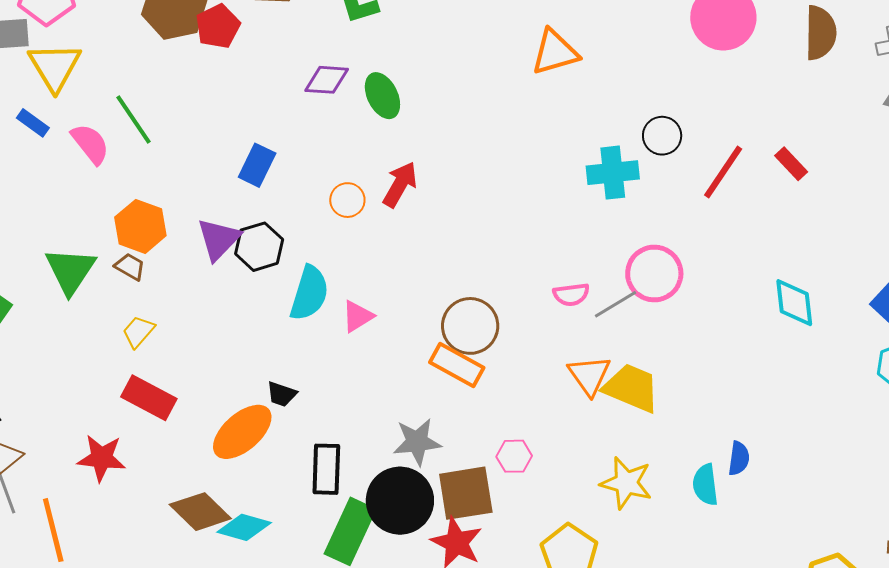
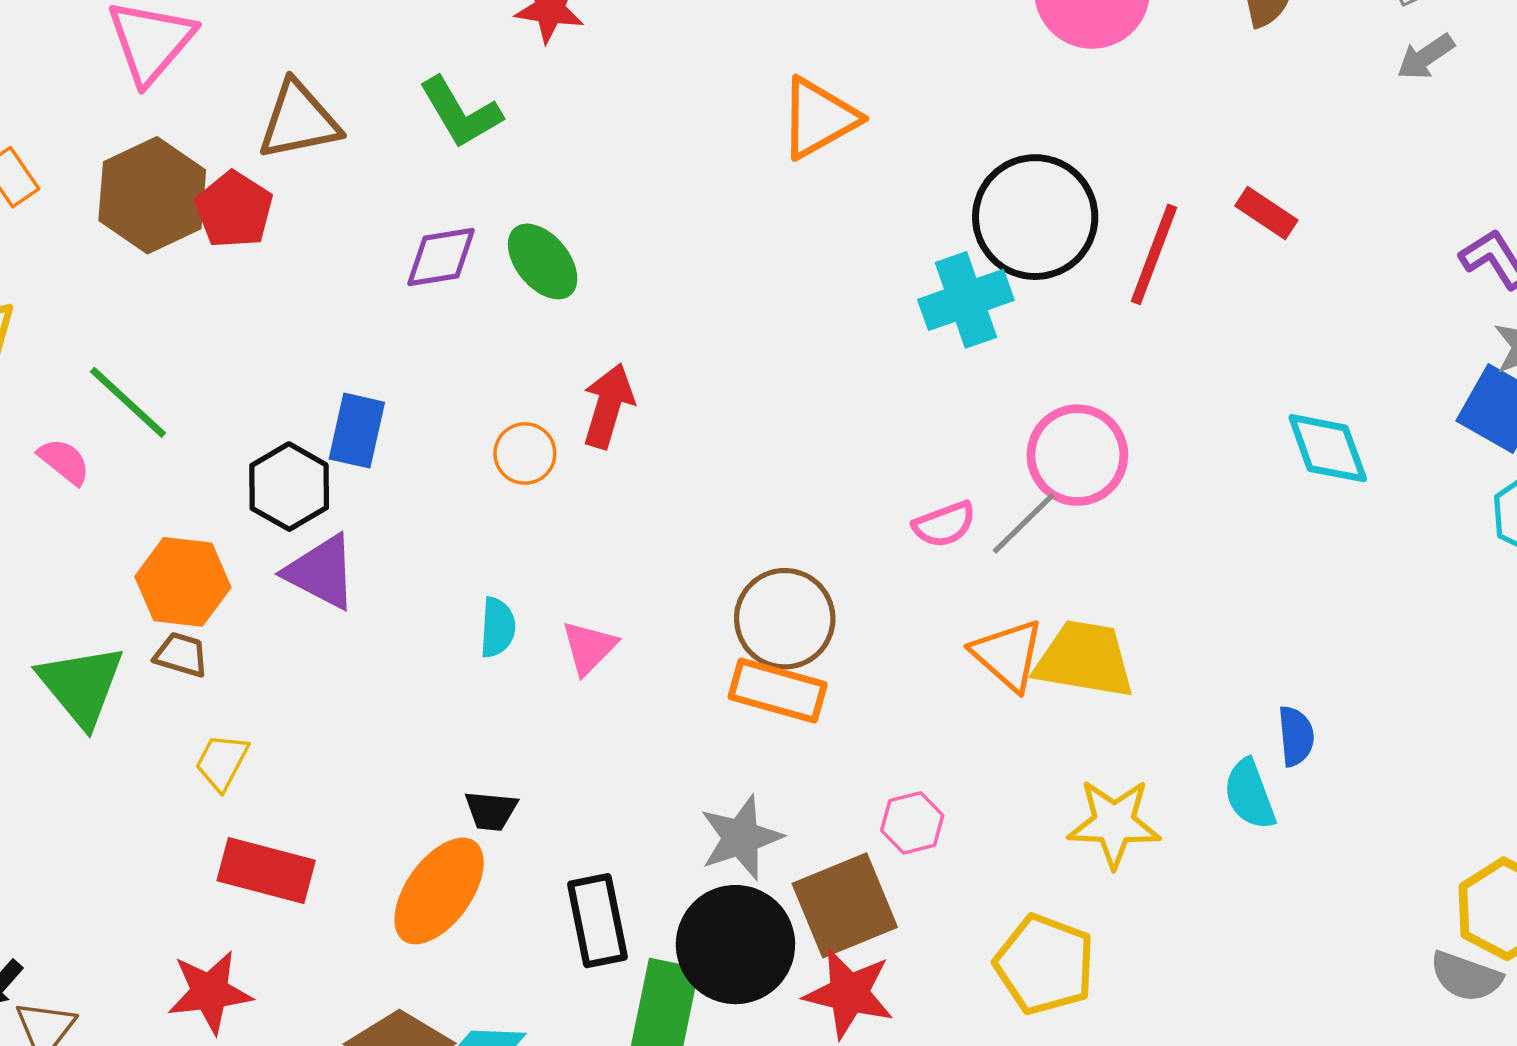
black circle: (662, 136) -> (1035, 217), size x1.8
pink semicircle: (90, 144) -> (64, 461), size x0.7
purple triangle: (219, 239) -> (321, 572), turned -33
black hexagon: (259, 247) -> (289, 487), moved
cyan semicircle: (309, 293) -> (498, 627), size x0.6

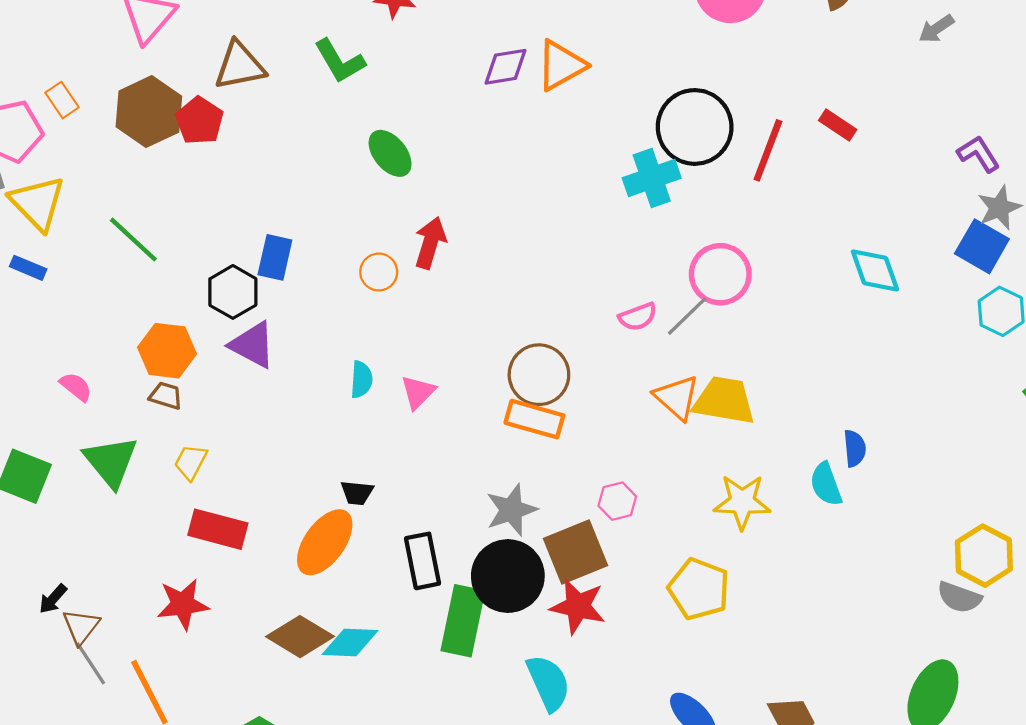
purple diamond: (441, 257) -> (506, 67), moved
pink semicircle: (64, 461) -> (76, 387), moved
green triangle: (81, 685) -> (111, 462), moved

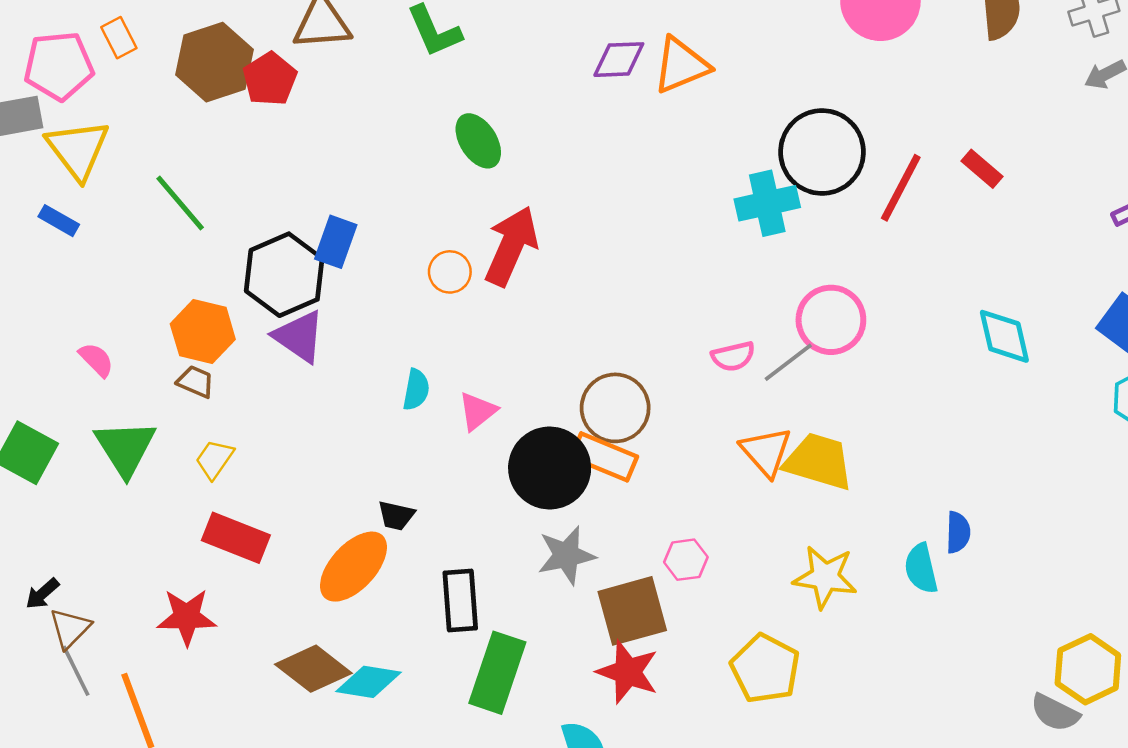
red arrow: (430, 243) -> (511, 246), size x1.4
black hexagon: (233, 292) -> (284, 275), size x1.4
black circle: (508, 576) -> (550, 468), moved

